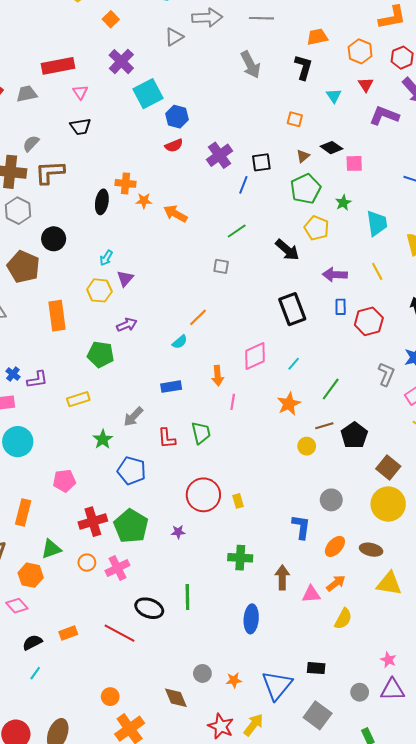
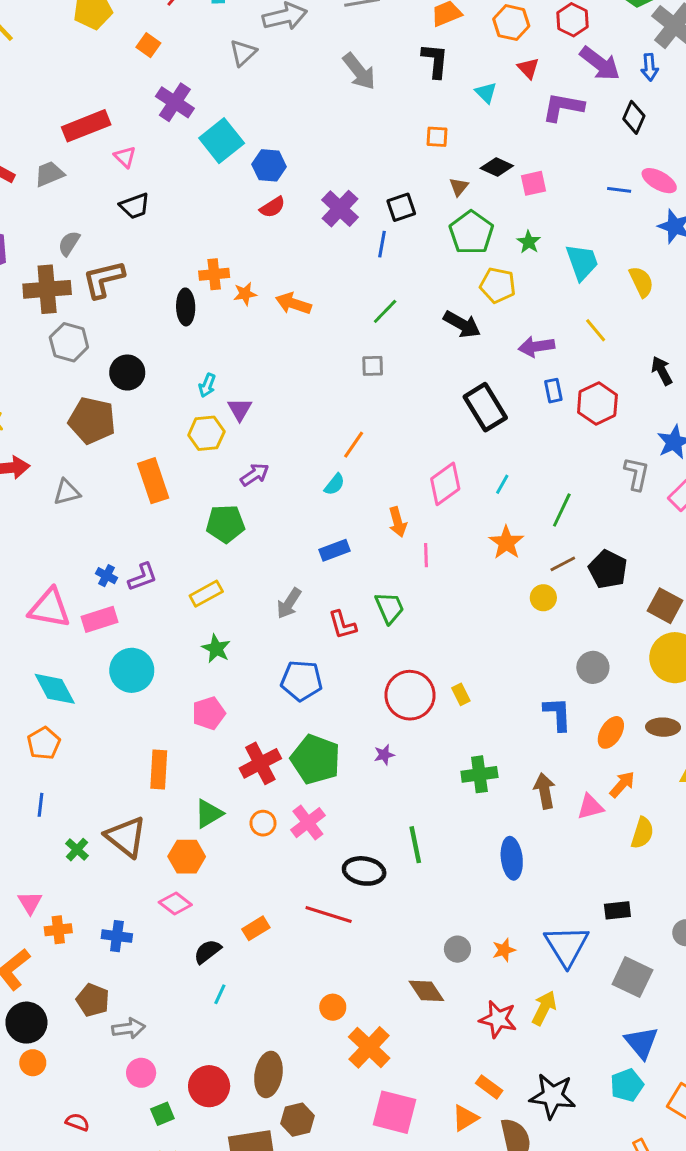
green star: (103, 439) -> (216, 649), moved

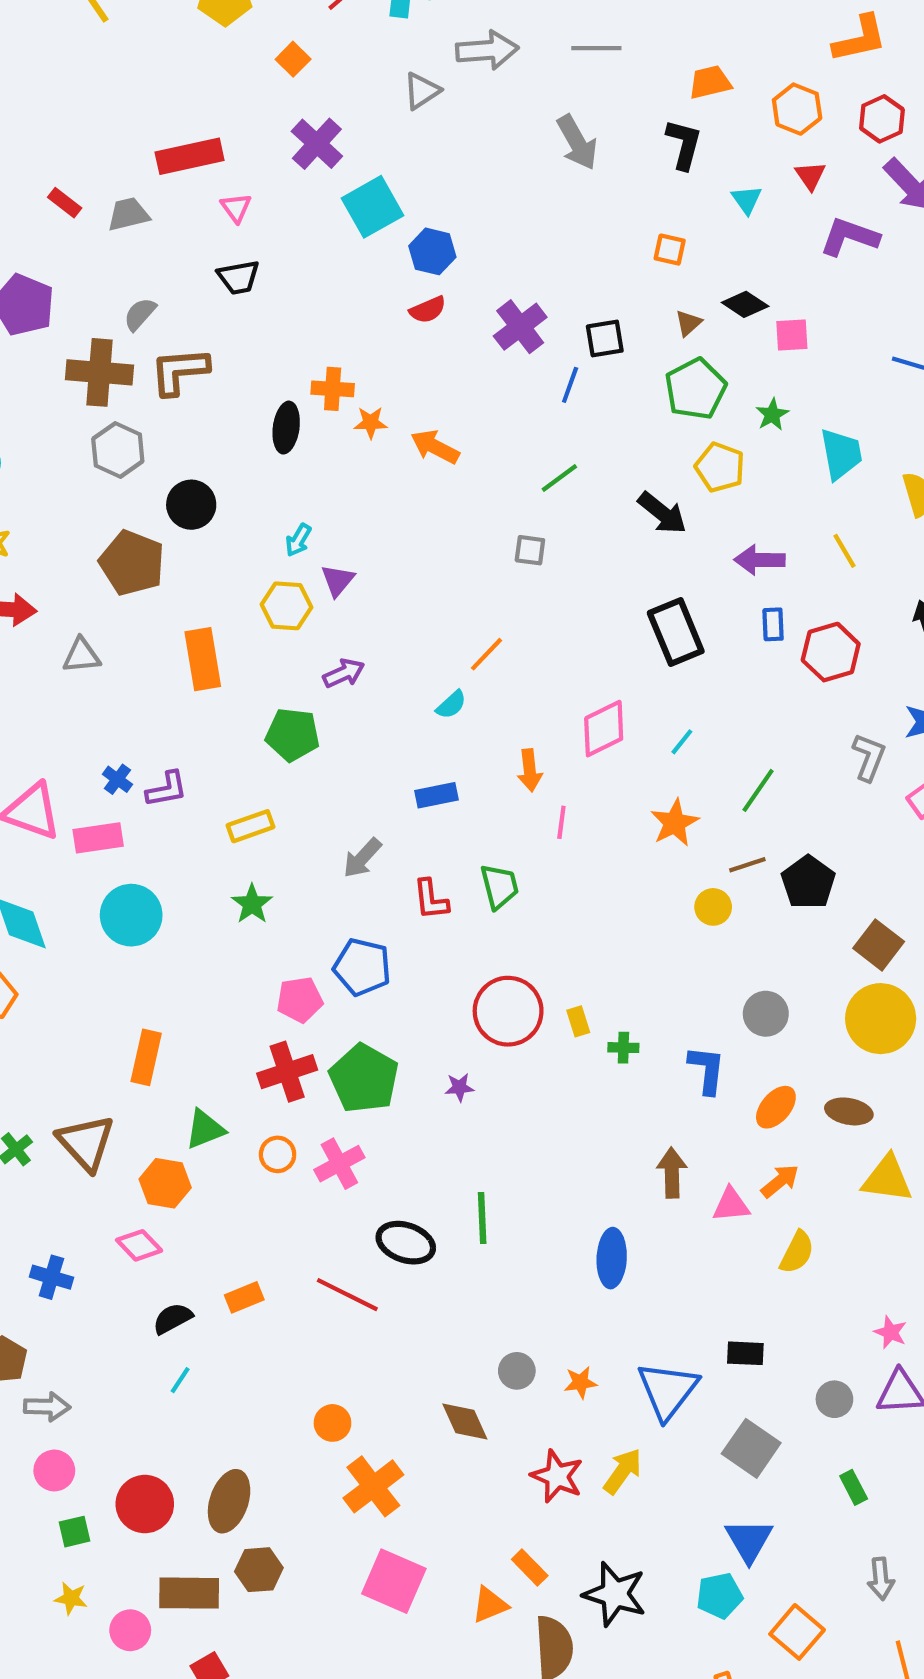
pink pentagon: (209, 713) -> (300, 1000), moved
green cross: (479, 774) -> (623, 1048), moved, size x0.6

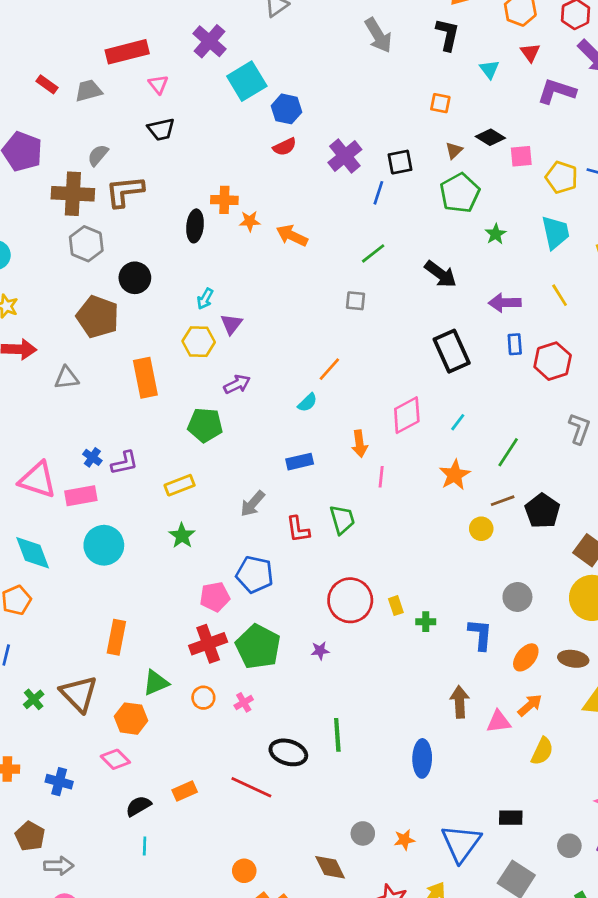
green star: (772, 415) -> (496, 234), moved
yellow pentagon: (720, 467) -> (562, 177), moved
pink cross: (339, 1164) -> (244, 702), size x0.6
cyan line: (180, 1380) -> (145, 846), turned -30

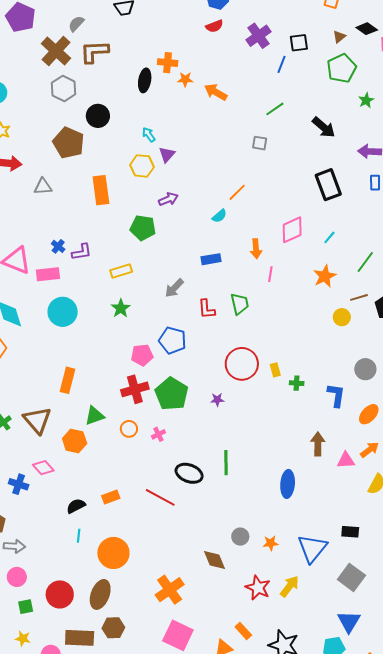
brown cross: (73, 194) -> (56, 51), turned 36
cyan arrow: (205, 299) -> (149, 135), turned 112
pink diamond: (115, 759) -> (43, 468), moved
orange circle: (244, 871) -> (113, 553), moved, size x1.8

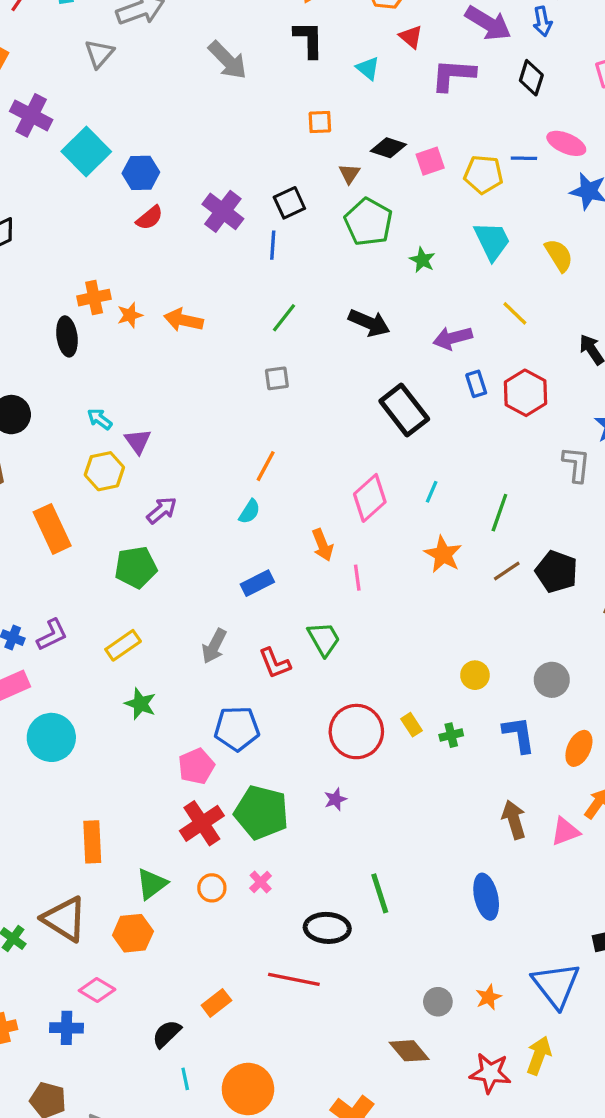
yellow circle: (342, 317) -> (475, 675), moved

